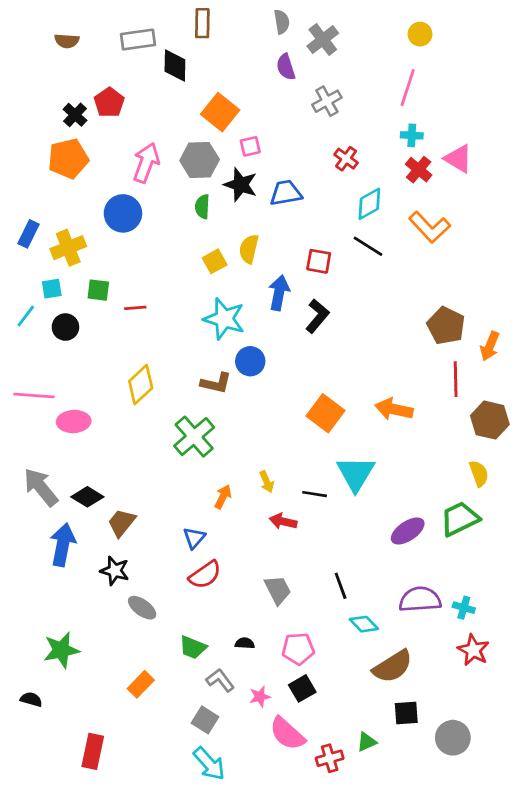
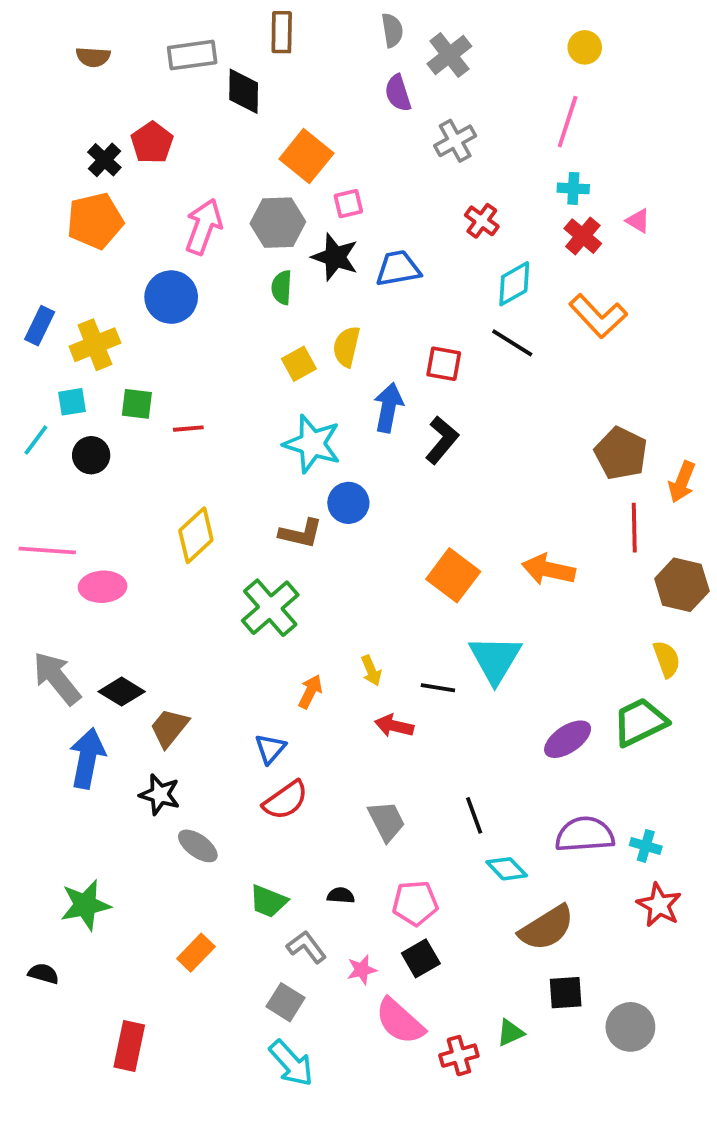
pink triangle: (458, 159) -> (638, 221), size x0.6

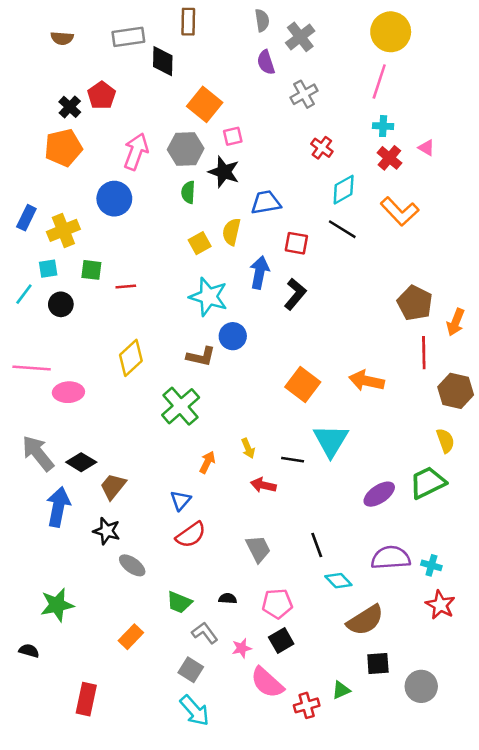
yellow circle: (585, 47) -> (391, 32), size x1.8
blue trapezoid: (398, 268) -> (266, 202), moved

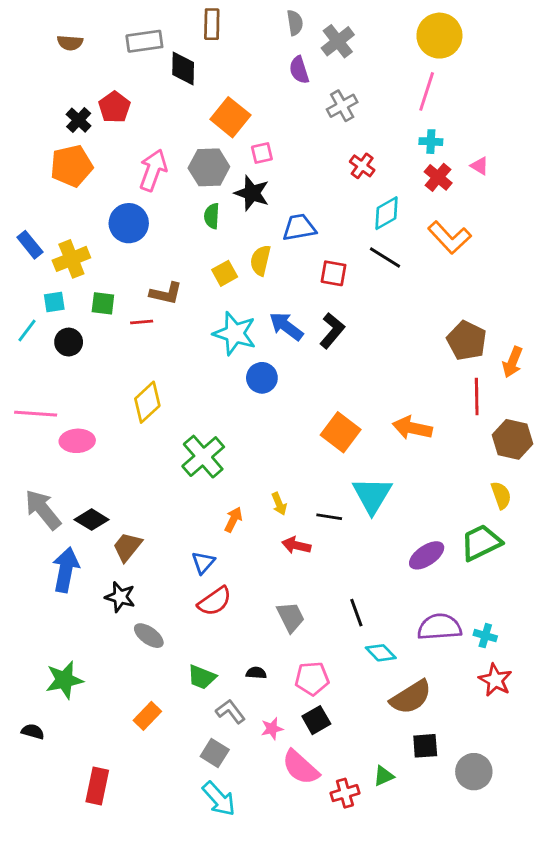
blue rectangle: (26, 218) -> (30, 245), turned -65
blue arrow: (259, 272) -> (286, 326), moved, turned -64
brown L-shape: (201, 357) -> (166, 293), moved

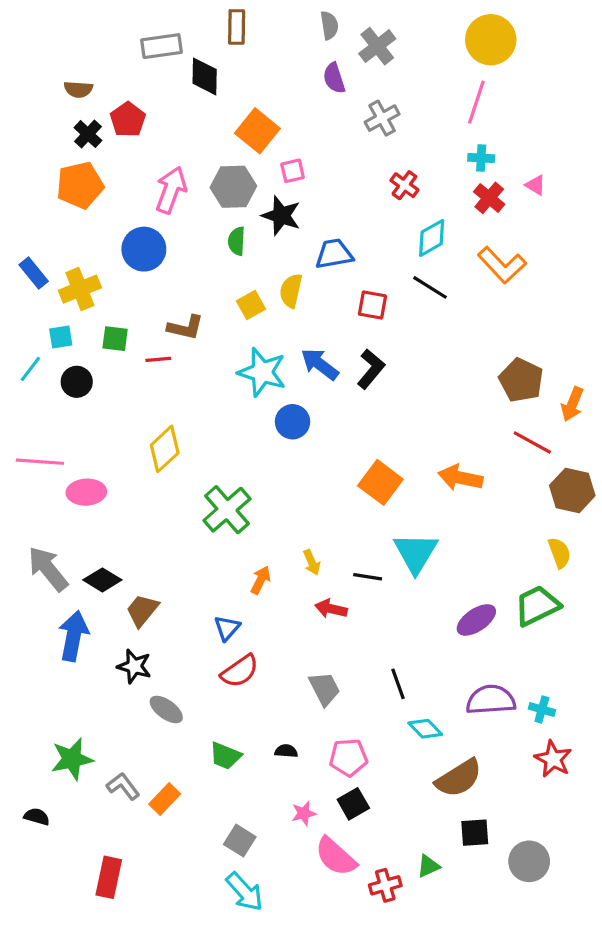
brown semicircle: (70, 43) -> (78, 89), moved
red line: (477, 396) -> (532, 443), turned -60
gray L-shape: (230, 711) -> (123, 786), moved

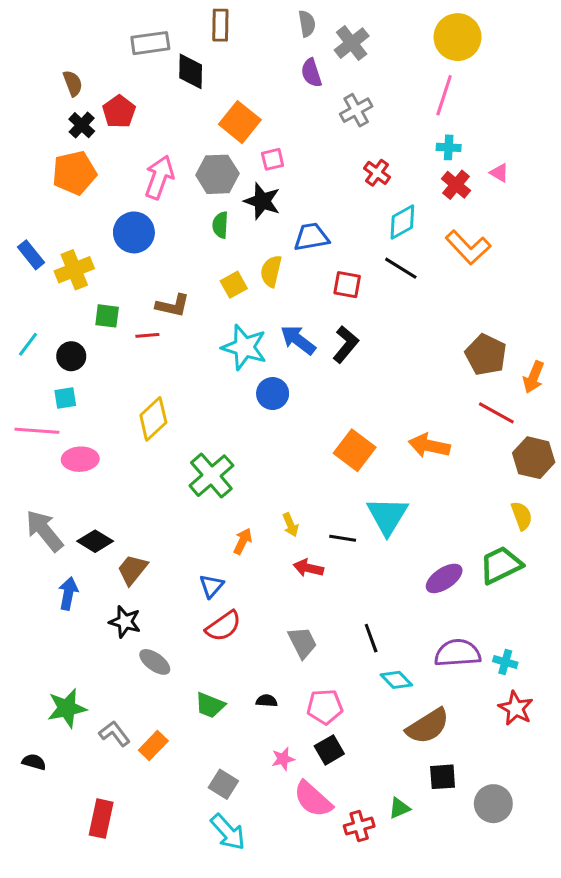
brown semicircle: (78, 89) -> (73, 83), turned -115
cyan square: (61, 337) -> (65, 398), moved
blue arrow: (74, 636) -> (68, 593), size x0.7

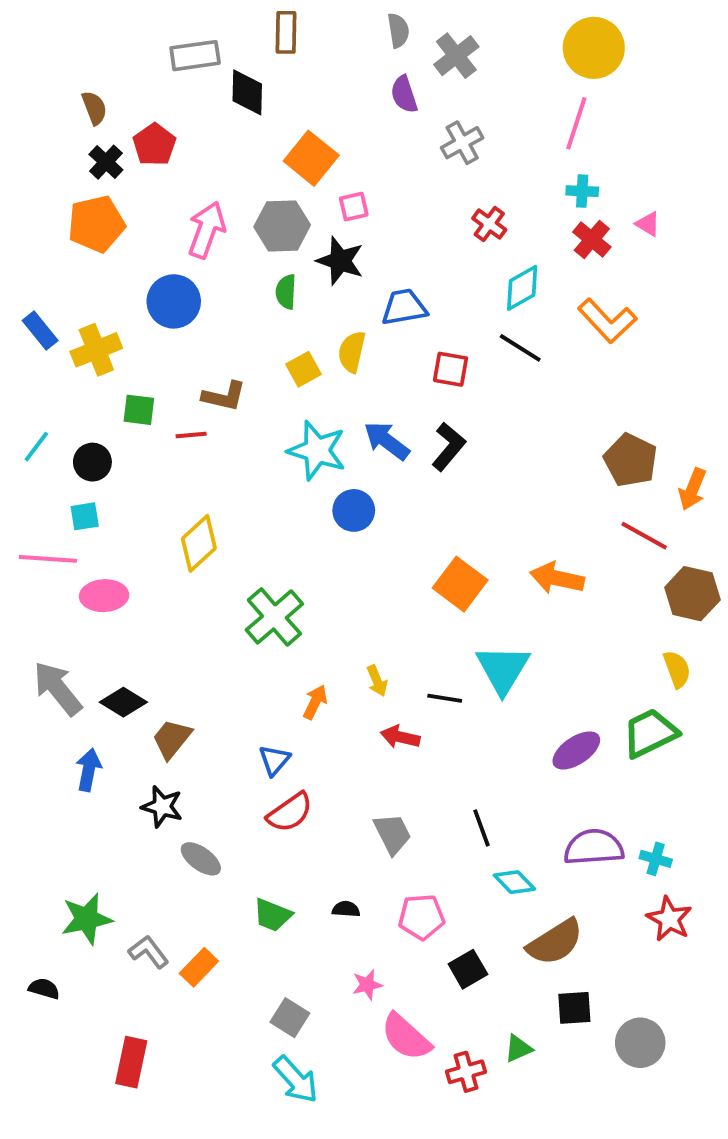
black square: (329, 750) -> (468, 969), moved

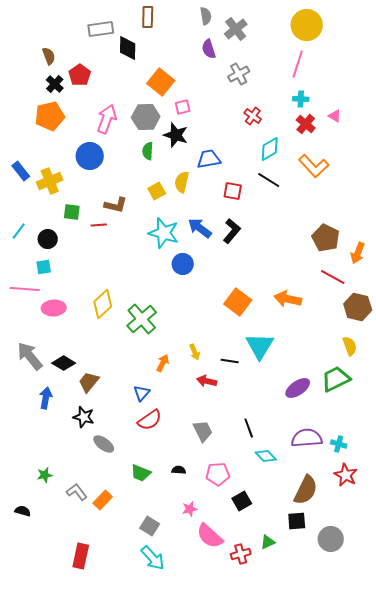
yellow diamond: (199, 543) -> (103, 304), moved
green star: (87, 919) -> (45, 475), size x0.6
brown semicircle: (555, 942) -> (306, 490), moved, turned -32
red rectangle: (131, 1062) -> (81, 556), moved

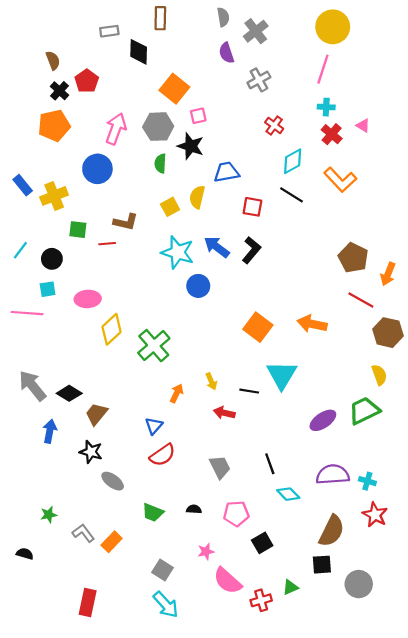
gray rectangle: (101, 29) -> (109, 31), size x0.7
pink ellipse: (54, 308) -> (88, 299), moved

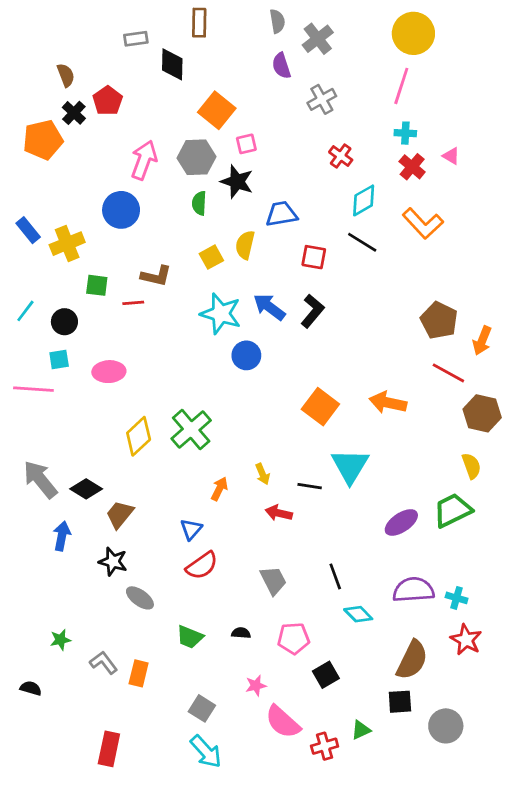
orange pentagon: (54, 125) -> (43, 140), moved
yellow diamond: (112, 329) -> (139, 436), moved
orange rectangle: (112, 542) -> (139, 673), turned -30

